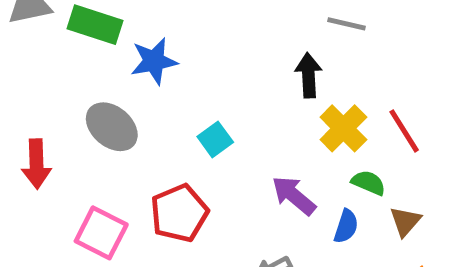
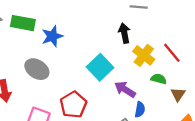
cyan square: (215, 139) -> (100, 67), moved, size x1.6
blue semicircle: (346, 226) -> (140, 110), moved

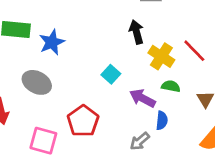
cyan square: (100, 67) -> (111, 74), size x0.6
green semicircle: (159, 79) -> (171, 86), moved

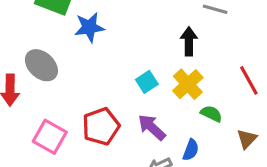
yellow cross: (161, 56) -> (188, 84), moved
gray ellipse: (37, 82) -> (41, 65), moved
purple arrow: (142, 98) -> (152, 127), moved

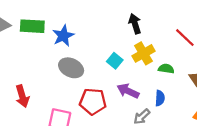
gray ellipse: (41, 65) -> (71, 68), moved
yellow cross: (188, 84) -> (143, 53), turned 30
red pentagon: (101, 126) -> (93, 101), turned -30

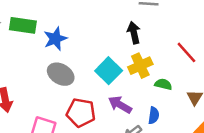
cyan square: (115, 61) -> (109, 71), size x1.5

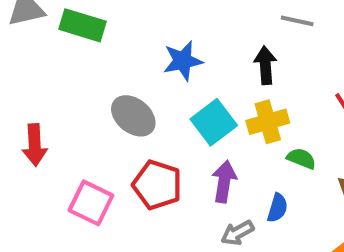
blue star: (55, 39) -> (183, 61), moved
purple arrow: (120, 105) -> (224, 182), turned 60

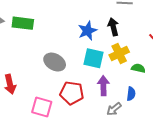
blue star: (183, 61) -> (87, 31), moved
cyan square: (214, 122) -> (93, 58), turned -30

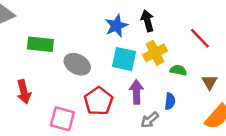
green rectangle: (23, 23) -> (40, 44), moved
red pentagon: (72, 93) -> (98, 101), turned 30

